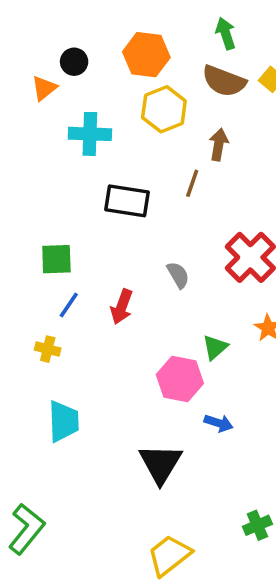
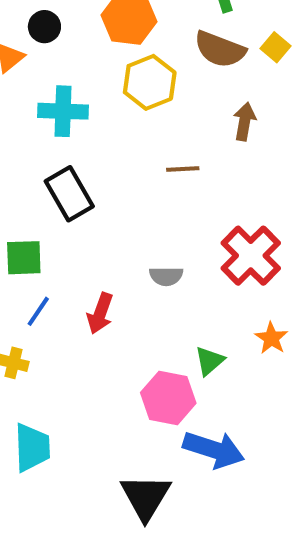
brown arrow: (219, 145) -> (245, 122), moved
brown line: (192, 183) -> (183, 169), turned 68
black rectangle: (127, 201) -> (69, 194), moved, turned 51
gray semicircle: (178, 275) -> (166, 276), turned 120
blue arrow: (219, 423) -> (214, 450), size x1.8

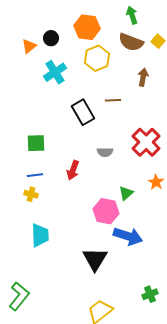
black circle: (44, 27) -> (51, 38), moved
cyan cross: (63, 111) -> (55, 72), turned -35
black rectangle: (69, 194) -> (83, 112), moved
blue line: (38, 311) -> (35, 175), moved, turned 49

